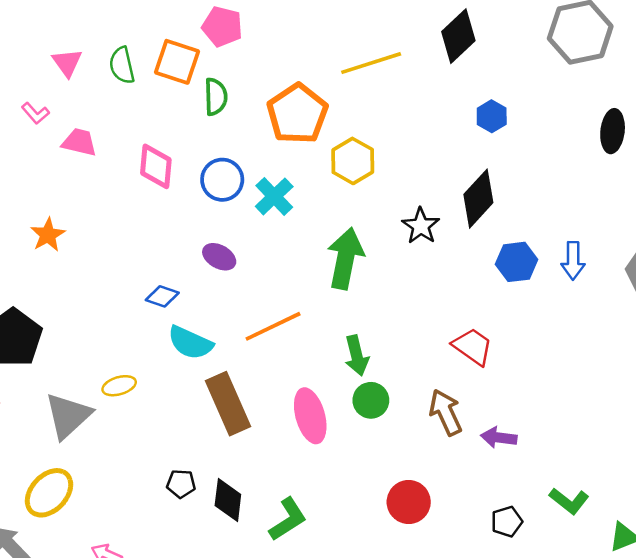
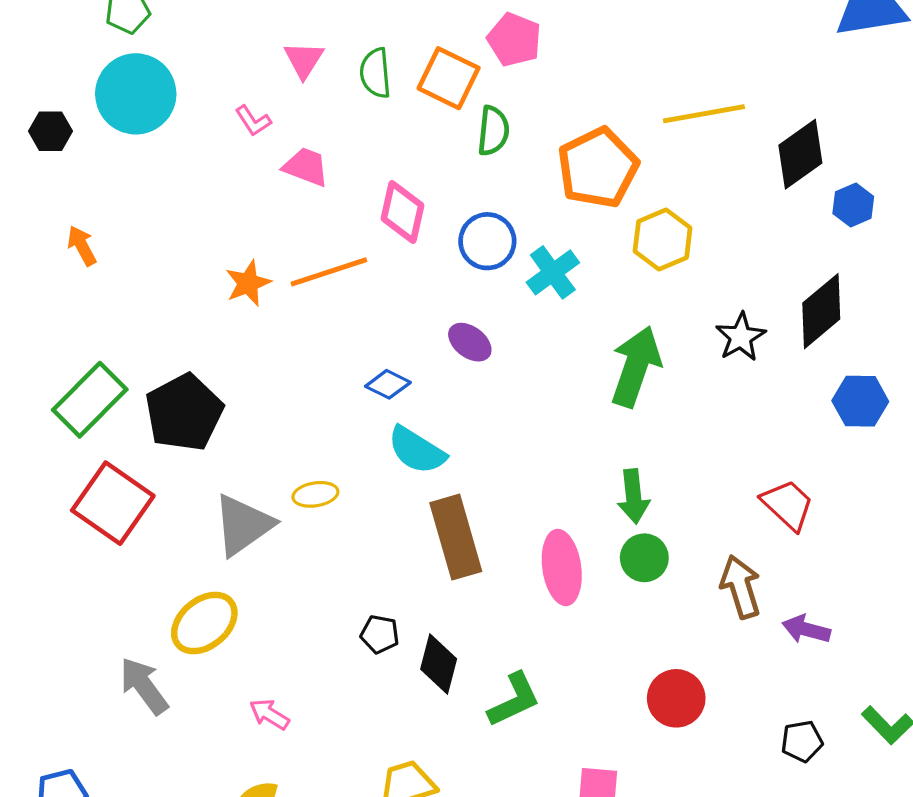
black diamond: (458, 36) -> (800, 154), moved
orange line: (273, 326) -> (329, 272), moved

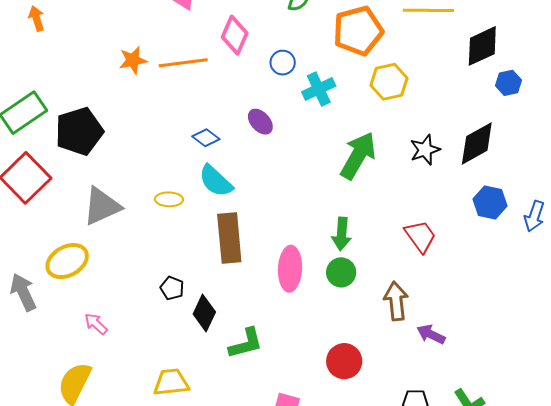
blue circle: (487, 241) -> (283, 63), size x0.7
yellow ellipse: (315, 494) -> (169, 199), moved
red trapezoid: (788, 505) -> (420, 236), moved

